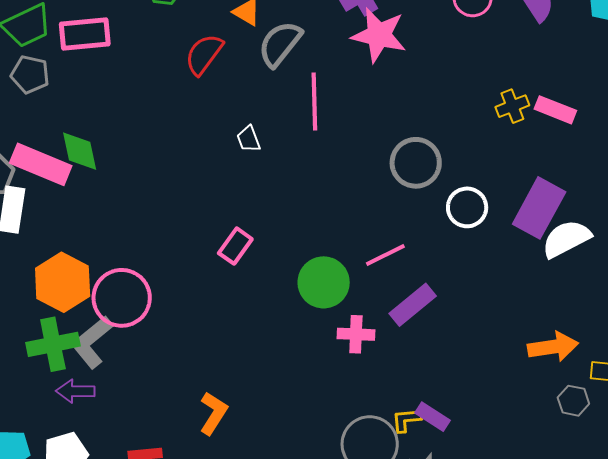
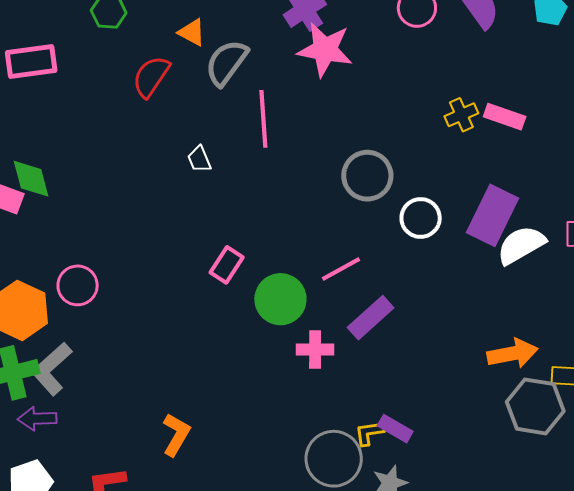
pink rectangle: (235, 246) -> (227, 265), moved
pink circle: (122, 298) -> (78, 285), moved, size x0.7
gray hexagon: (573, 401) -> (535, 406), size x1.8

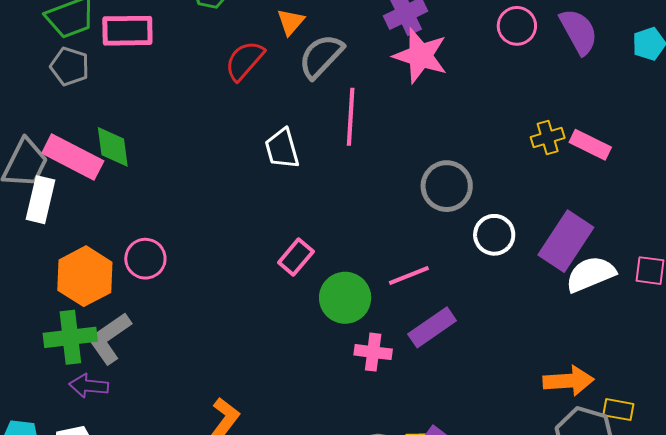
orange triangle: (192, 32) -> (291, 22), turned 36
white trapezoid: (199, 159) -> (282, 149), size x1.5

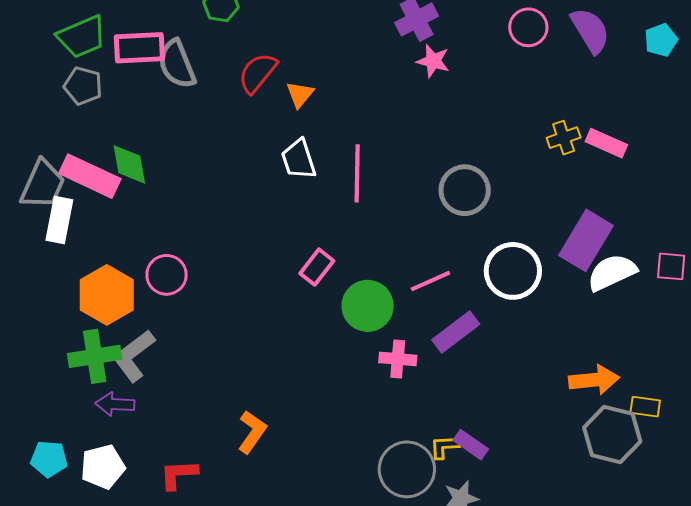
orange triangle: (291, 22) -> (300, 94), moved
gray semicircle: (321, 56) -> (177, 64), moved, turned -63
pink star: (420, 56) -> (433, 61), size x0.6
pink line: (351, 117) -> (357, 173), moved
white circle: (494, 235) -> (513, 271), moved, size x1.4

